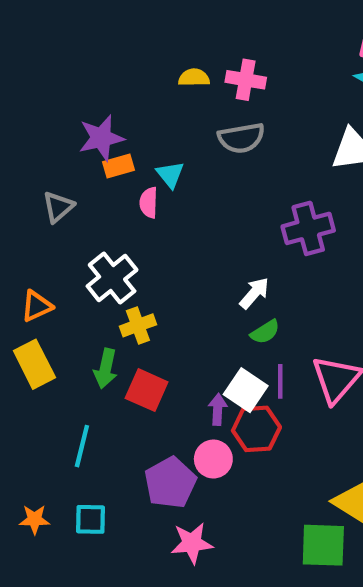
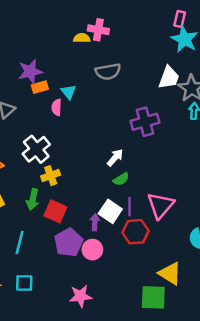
pink cross: (246, 80) -> (98, 30), moved
red hexagon: (256, 429) -> (135, 232), moved
purple pentagon: (170, 483) -> (69, 242), moved

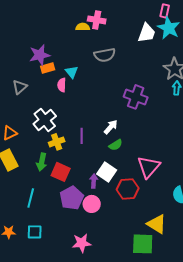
white trapezoid: (169, 78) -> (147, 33), moved
purple cross: (145, 122) -> (136, 97), turned 35
purple line: (129, 207) -> (82, 136), moved

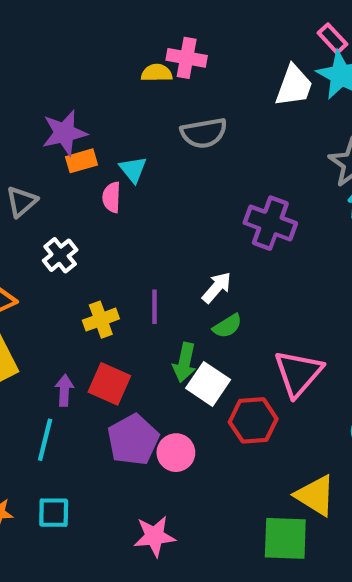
pink rectangle: (165, 11) -> (333, 39), turned -56
white cross: (45, 120) -> (60, 255), moved, size x0.7
green arrow: (42, 162) -> (185, 362), moved
purple arrow: (94, 181) -> (64, 390), moved

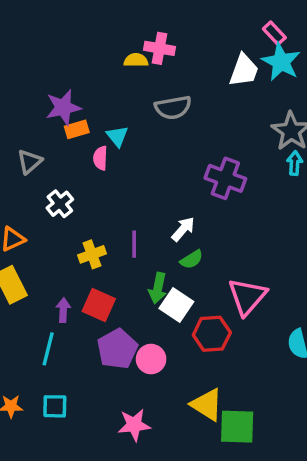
yellow triangle: (315, 495) -> (207, 405), moved

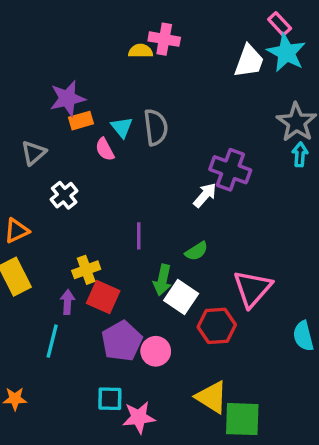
gray semicircle: (173, 107) -> (156, 127), moved, turned -87
pink semicircle: (100, 158) -> (105, 149), turned -30
white arrow: (183, 229) -> (205, 195), moved
yellow cross: (92, 254) -> (86, 270), moved
cyan square: (55, 406) -> (110, 399), moved

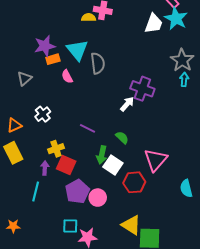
cyan triangle: (122, 127) -> (77, 50), moved, size x1.6
white cross: (64, 195) -> (43, 114), moved
purple line: (139, 236) -> (87, 128), turned -63
green semicircle: (196, 251) -> (122, 138), turned -104

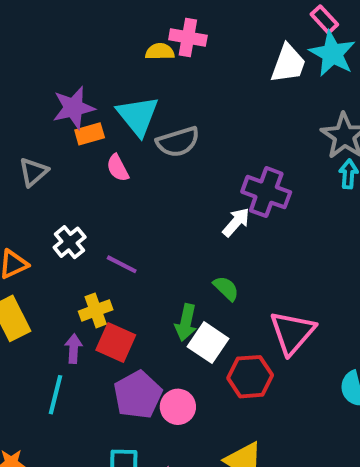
gray semicircle: (98, 63) -> (178, 142), turned 80
purple line: (87, 128) -> (122, 264), moved

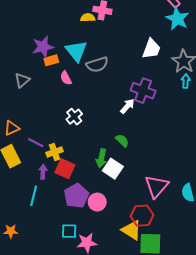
white trapezoid: (288, 64) -> (151, 49), moved
white cross: (70, 242) -> (74, 117), moved
purple line: (122, 264) -> (36, 143), moved
pink triangle: (292, 333) -> (157, 186), moved
red hexagon: (250, 377) -> (142, 216), moved

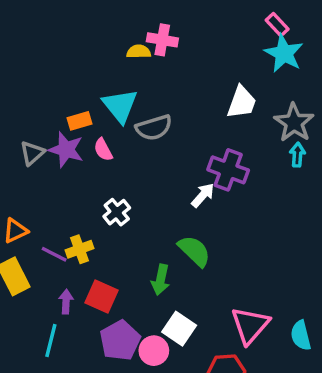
purple star: (43, 47) -> (66, 150), moved, turned 30
green semicircle: (122, 141) -> (194, 251), size x1.5
yellow cross: (54, 152) -> (80, 249), moved
white square: (113, 169) -> (179, 329), moved

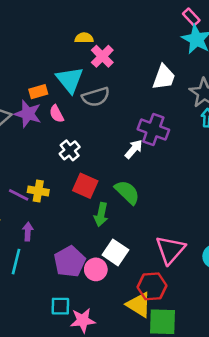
pink cross: (162, 40) -> (102, 56), moved, turned 35
white cross: (117, 212) -> (70, 150), moved
yellow cross: (80, 249) -> (38, 191), turned 30
red square: (101, 297) -> (85, 186), moved

